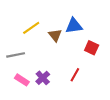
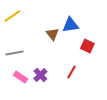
yellow line: (31, 28) -> (12, 16), moved

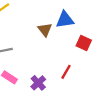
purple cross: (40, 75) -> (38, 83), moved

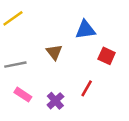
brown triangle: (45, 30) -> (54, 52), moved

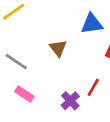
gray line: (15, 65) -> (16, 62), turned 45
purple cross: (55, 101) -> (70, 101), moved

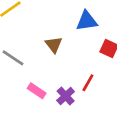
pink rectangle: (24, 94) -> (37, 91), moved

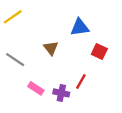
purple cross: (66, 96) -> (61, 93), turned -35

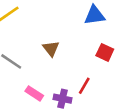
blue triangle: (80, 27) -> (95, 15), moved

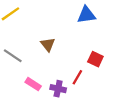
red square: (105, 52) -> (95, 59), moved

